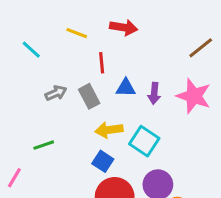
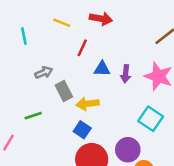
cyan line: (31, 50) -> (24, 36), turned 36
red line: (102, 63) -> (82, 48), turned 30
gray rectangle: (89, 96) -> (64, 91), moved
cyan square: (144, 141) -> (151, 119), moved

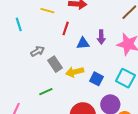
purple arrow: (126, 74) -> (101, 37), moved
green line: (33, 116) -> (46, 92), moved
blue square: (82, 130) -> (96, 79), moved

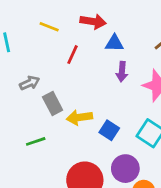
blue triangle: (83, 43) -> (114, 43), moved

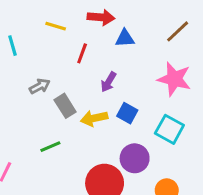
purple arrow: (122, 72) -> (108, 82), moved, turned 30
blue square: (109, 130) -> (127, 113), moved
purple circle: (125, 169) -> (135, 158), moved

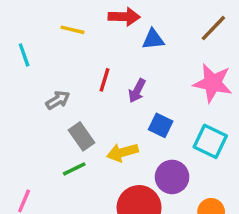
red line: (82, 53) -> (105, 80), moved
gray rectangle: (65, 106) -> (81, 136), moved
yellow arrow: (94, 118) -> (123, 152), moved

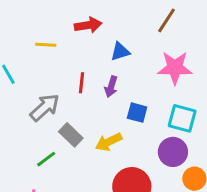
blue triangle: (153, 39) -> (120, 51), moved
gray arrow: (58, 100) -> (45, 107), size x1.5
green line: (74, 169) -> (46, 159), moved
purple circle: (172, 177) -> (173, 152), moved

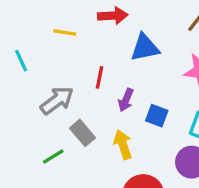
blue triangle: (120, 51) -> (145, 48), size x1.4
purple arrow: (111, 87) -> (126, 100), moved
yellow arrow: (109, 142) -> (123, 145), turned 92

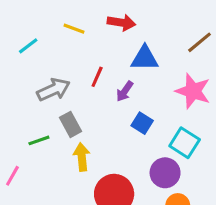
cyan line: (21, 61) -> (28, 46), turned 65
purple arrow: (126, 100) -> (125, 91), moved
yellow arrow: (123, 145) -> (82, 157), moved

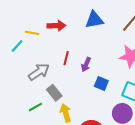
red arrow: (121, 23) -> (56, 26), moved
yellow line: (74, 29) -> (32, 33), moved
blue triangle: (145, 58) -> (94, 20), moved

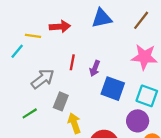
blue square: (101, 83) -> (113, 89), size x1.5
gray rectangle: (54, 93) -> (61, 101), turned 63
green line: (35, 107) -> (30, 113), moved

